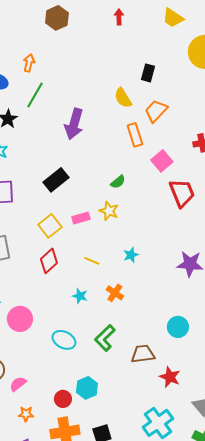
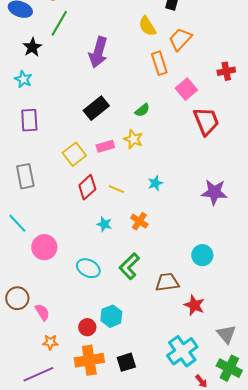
black rectangle: (56, 180) -> (96, 108), moved
red diamond: (49, 261) -> (87, 187), moved
pink semicircle: (18, 384) -> (42, 312), turned 96

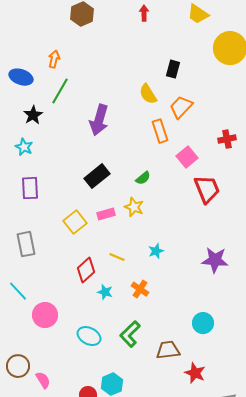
red diamond: (87, 187) -> (86, 270), moved

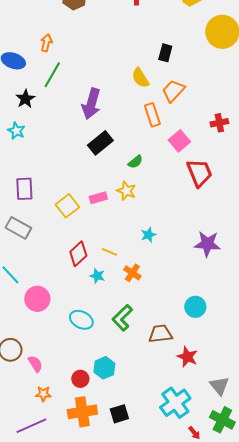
black rectangle: (97, 176) -> (100, 143), moved
purple rectangle: (30, 188) -> (24, 189), moved
gray rectangle: (26, 244) -> (18, 228), turned -50
yellow line: (117, 257) -> (109, 252), moved

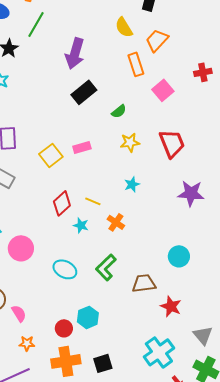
red trapezoid: (199, 173) -> (172, 143), moved
yellow star: (126, 191) -> (130, 142), moved, turned -30

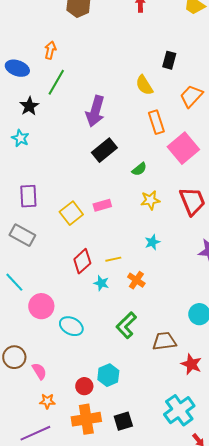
orange trapezoid: (157, 40) -> (191, 96), moved
pink square: (163, 90) -> (183, 148), size x1.4
yellow line: (93, 201) -> (113, 259), turned -35
cyan ellipse: (65, 269) -> (71, 326), moved

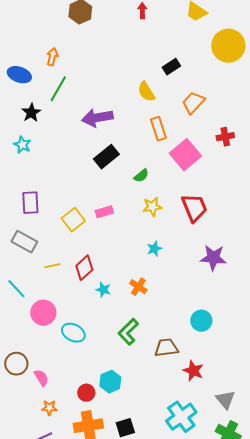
black rectangle: (169, 60) -> (171, 67), turned 42
purple arrow: (95, 111) -> (97, 118), turned 64
yellow line: (113, 259) -> (52, 266), moved

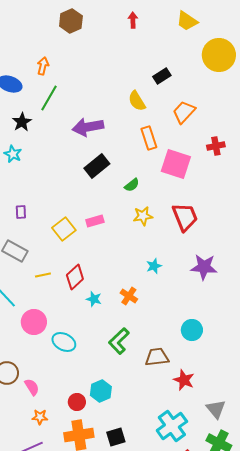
pink square: (185, 155) -> (176, 164), turned -32
purple rectangle: (30, 203) -> (21, 212), size x0.6
cyan star: (154, 249) -> (154, 266), moved

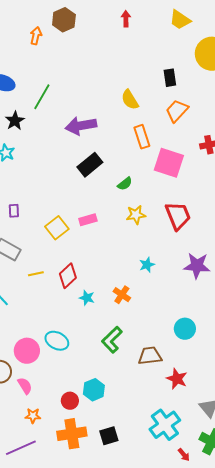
orange arrow: (43, 66) -> (36, 36), moved
black rectangle: (162, 76) -> (170, 78), moved, turned -66
pink circle: (34, 322) -> (27, 351), moved

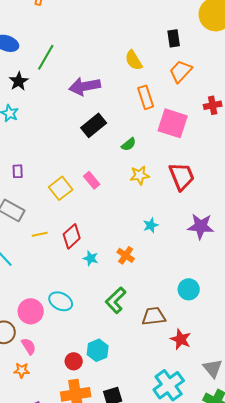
pink rectangle: (88, 220) -> (92, 180), turned 66
orange star: (33, 416) -> (22, 370), moved

